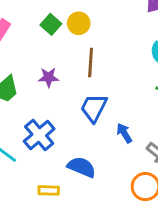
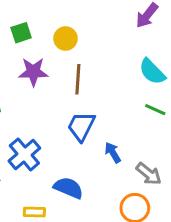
green square: (51, 24) -> (21, 33), moved, turned 30
purple star: (49, 77) -> (33, 72), moved, size x1.4

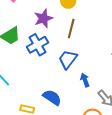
purple star: (33, 72) -> (43, 18), turned -30
blue cross: (24, 154) -> (38, 45), moved

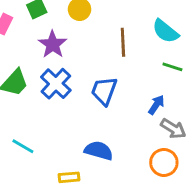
brown line: (71, 28) -> (123, 42), moved
blue arrow: (85, 80) -> (156, 105), moved, turned 72

